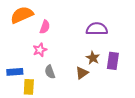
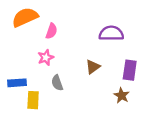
brown star: (93, 58) -> (122, 95), moved
brown triangle: (82, 73) -> (93, 67), moved

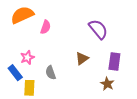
purple semicircle: (111, 33) -> (98, 29), turned 50
pink star: (46, 58) -> (27, 57), moved
blue rectangle: (17, 83) -> (15, 73), turned 56

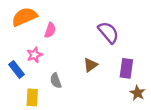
pink star: (27, 57) -> (34, 55), moved
blue rectangle: (15, 73) -> (17, 69), moved
brown star: (107, 84) -> (137, 93), moved

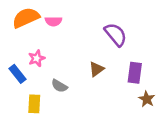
pink semicircle: (50, 30) -> (53, 21), moved, turned 72
gray semicircle: (56, 81) -> (59, 86), turned -40

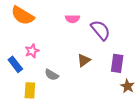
orange semicircle: (26, 18) -> (23, 16), turned -125
pink semicircle: (53, 21) -> (72, 19), moved

